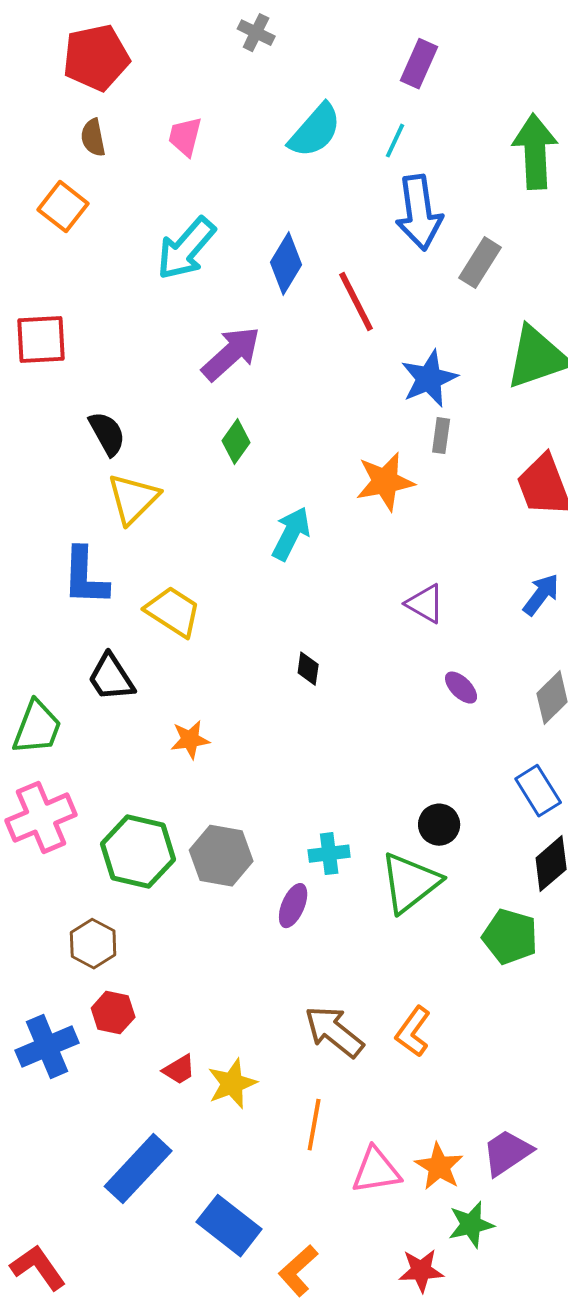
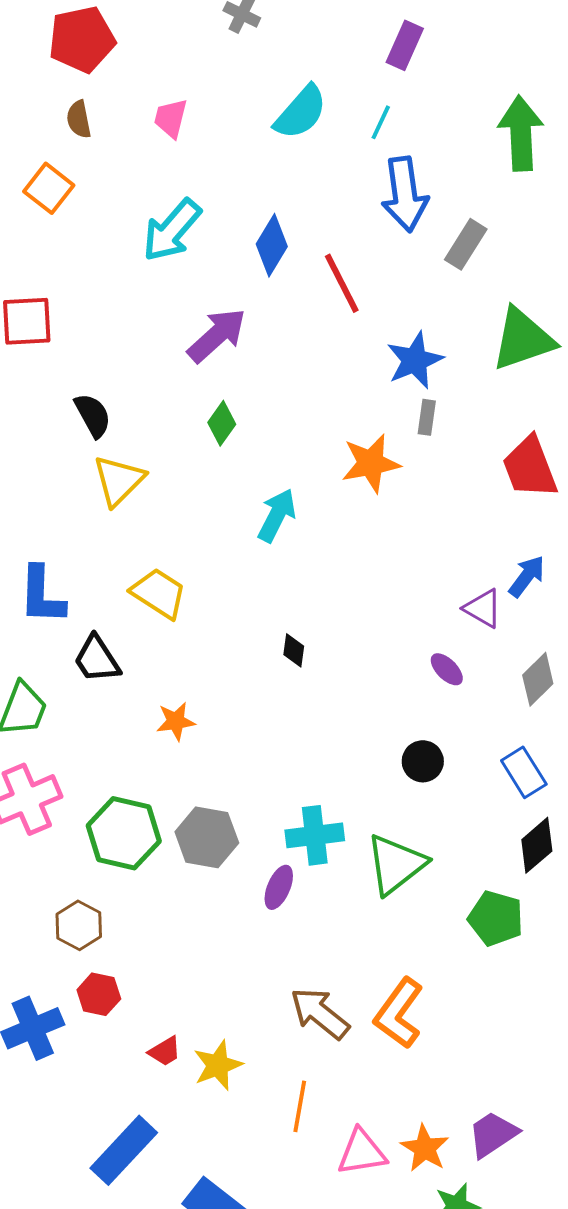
blue L-shape: (85, 577) -> (42, 595), moved
purple triangle: (425, 604) -> (483, 608), moved
black circle: (439, 825) -> (423, 761), moved
cyan cross: (329, 854) -> (315, 835), size x1.4
orange L-shape: (413, 1032) -> (399, 1013), size x1.4

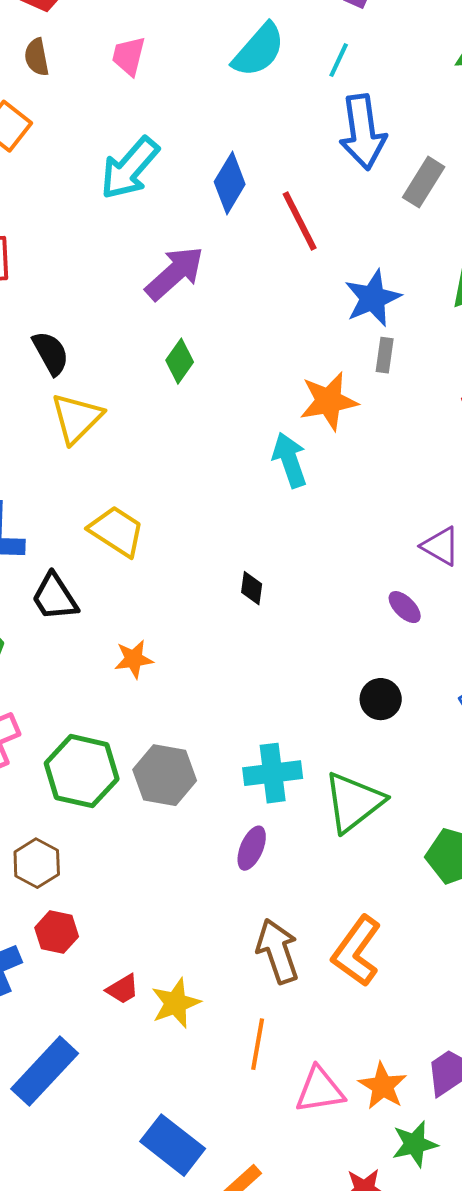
cyan arrow: (277, 515) -> (290, 460), moved, turned -46
purple ellipse: (279, 887) -> (252, 848), moved
brown arrow: (320, 1013) -> (278, 951), turned 32
blue rectangle: (124, 1150) -> (45, 1071), moved

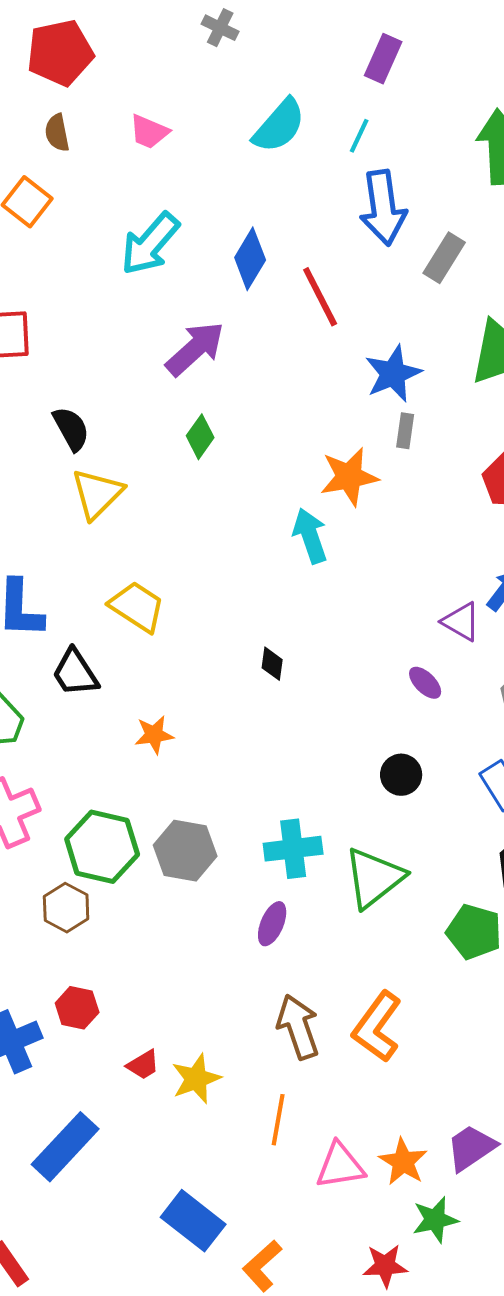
pink trapezoid: (129, 56) -> (149, 132), turned -81
brown hexagon: (37, 863) -> (66, 908), moved

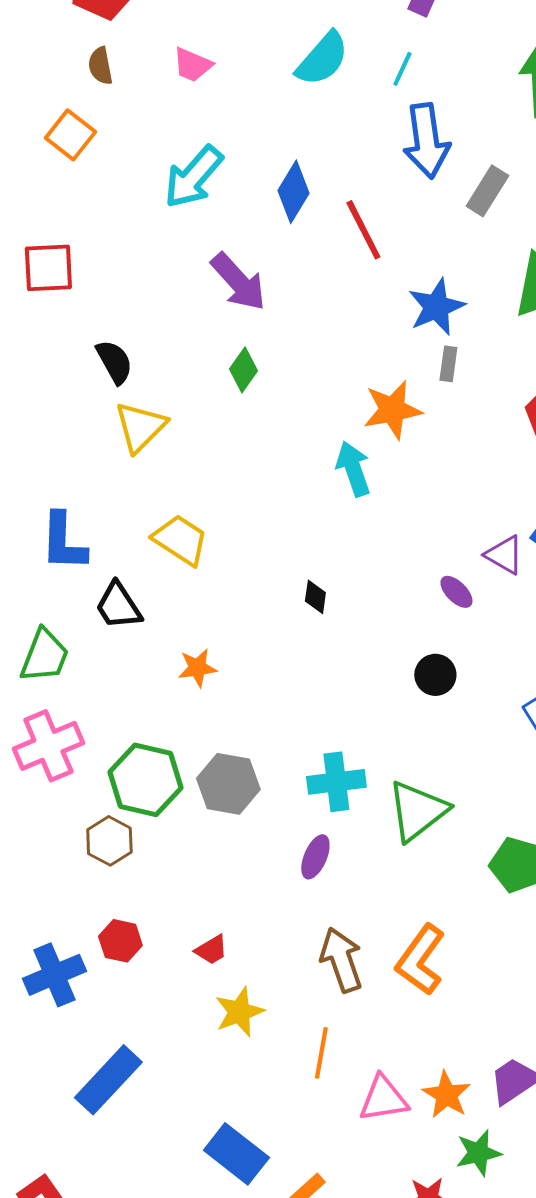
purple arrow: (195, 349) -> (238, 282), turned 90
purple ellipse: (425, 683) -> (456, 592), moved
black circle: (401, 775) -> (435, 675), moved
red trapezoid: (143, 1065) -> (211, 950), moved

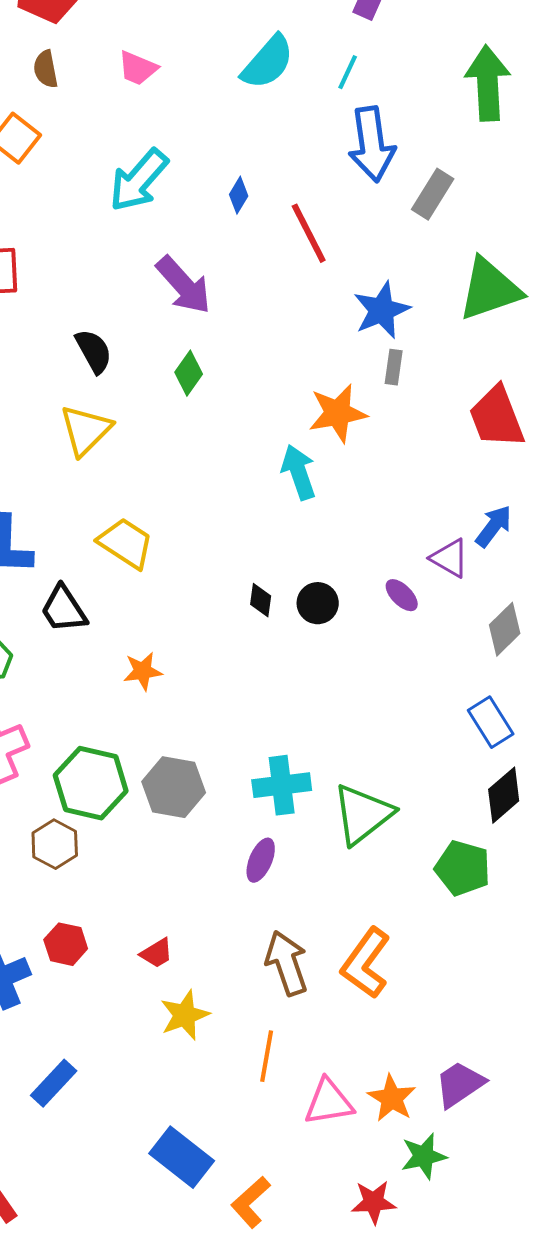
blue diamond: (293, 192) -> (239, 195), size x0.6
black semicircle: (114, 362) -> (94, 351), moved
black circle: (435, 675) -> (318, 603), moved
blue rectangle: (108, 1080) -> (54, 1083), size x0.7

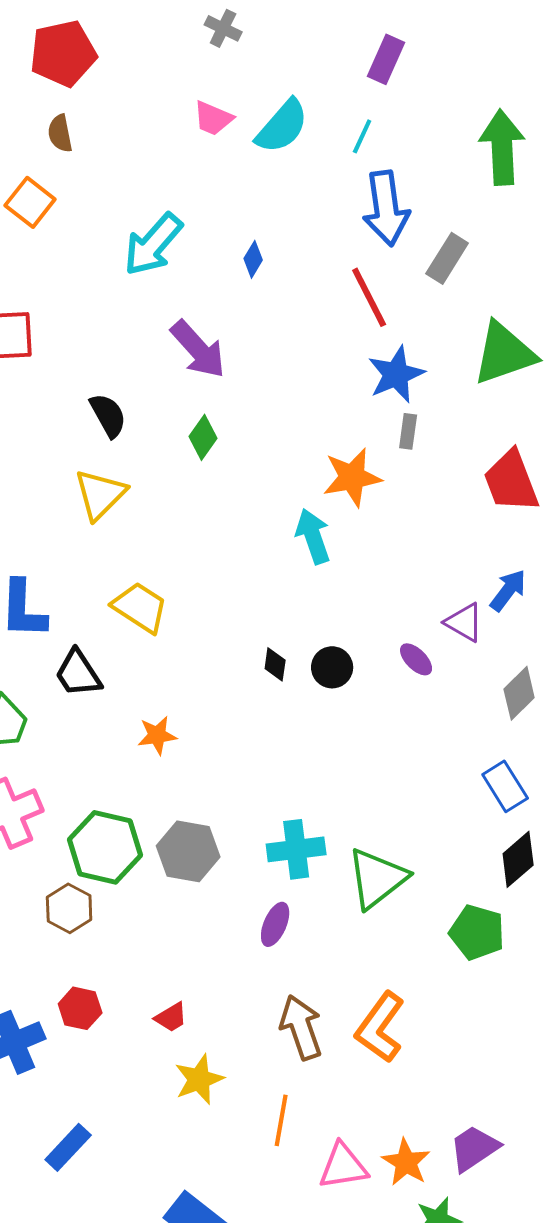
pink trapezoid: (138, 68) -> (213, 118), moved
red line: (309, 233) -> (369, 297), moved

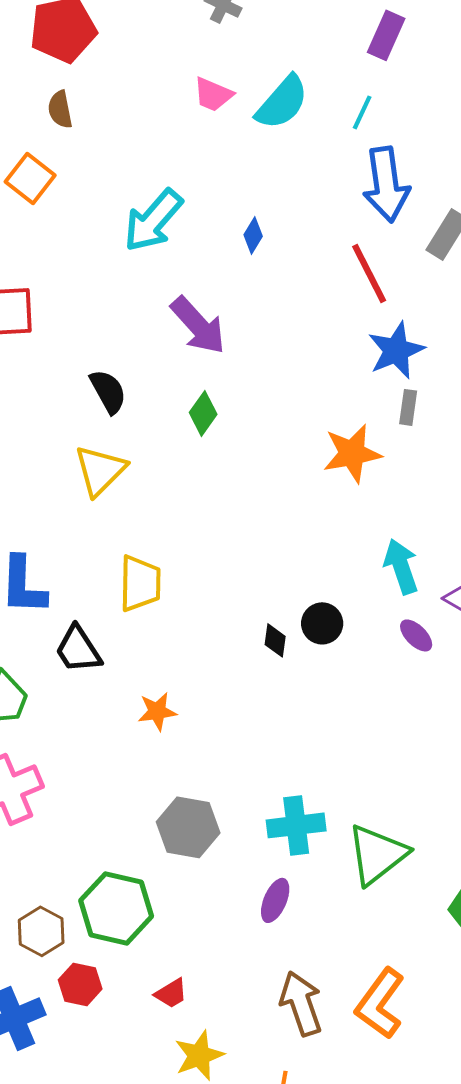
cyan arrow: (313, 536) -> (401, 566), moved
yellow trapezoid: (140, 607) -> (140, 583), turned 58
black circle: (332, 667) -> (322, 623), moved
green hexagon: (105, 847) -> (116, 908), moved
brown hexagon: (69, 908) -> (41, 931), moved

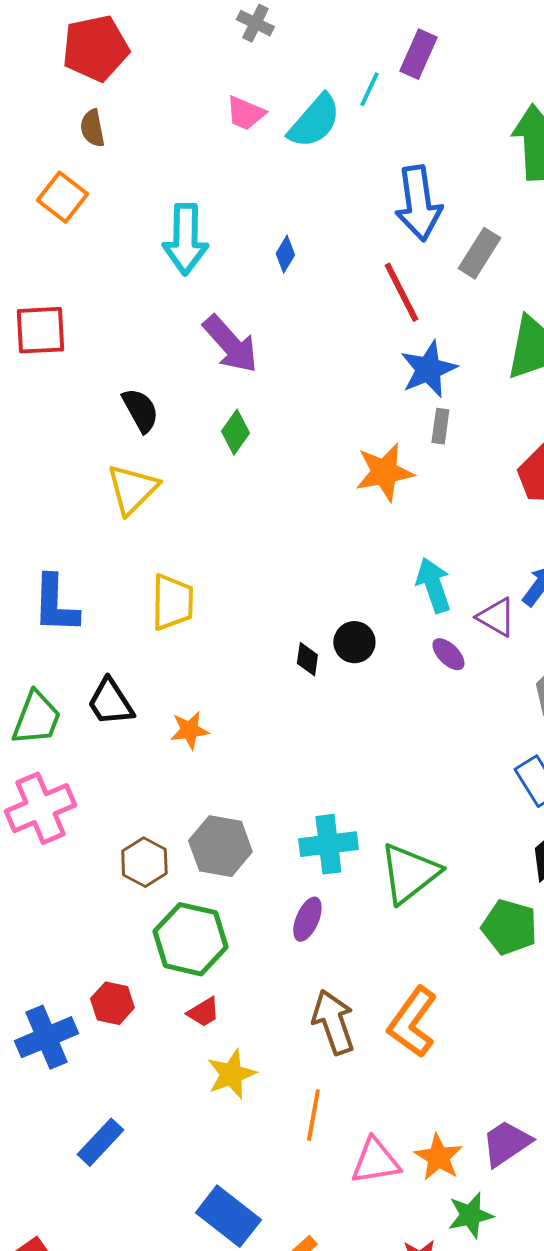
cyan line: (362, 112) -> (369, 89), moved
cyan arrow: (153, 220) -> (185, 239), turned -40
black trapezoid: (78, 649) -> (110, 702), moved
green hexagon: (116, 908) -> (190, 939), moved
brown hexagon: (41, 931) -> (144, 862), moved

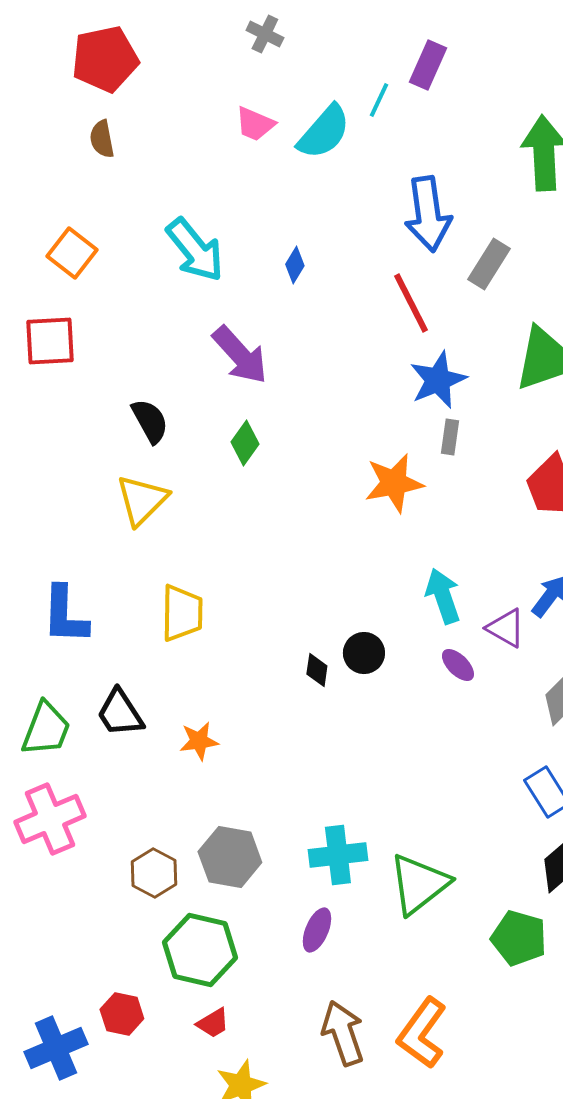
orange square: (62, 197) -> (72, 253), moved
cyan arrow: (185, 239) -> (195, 250), turned -40

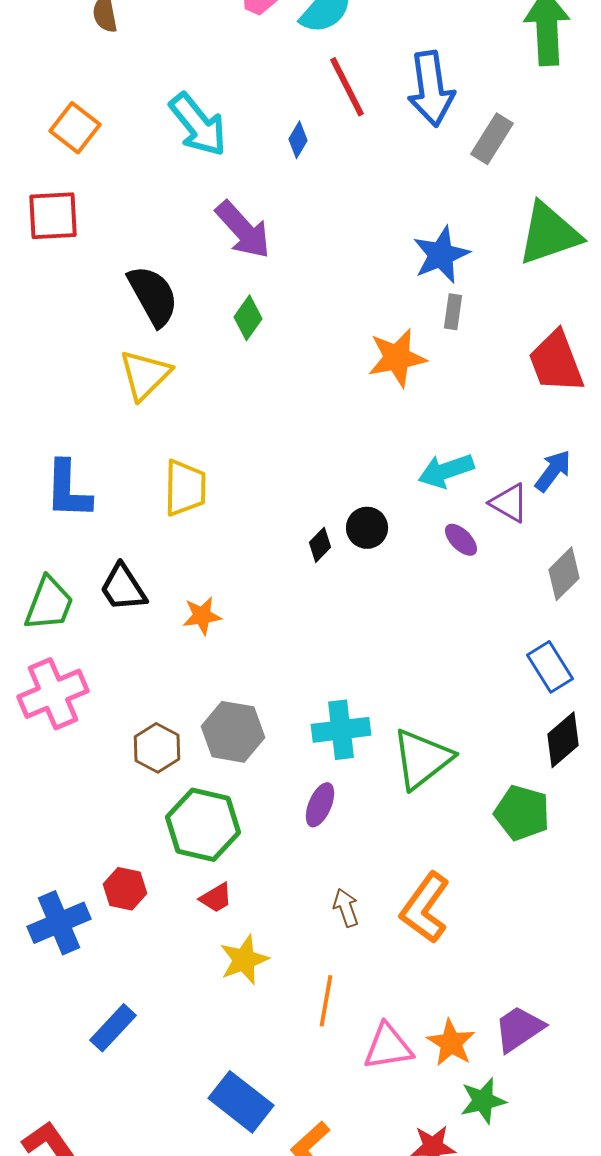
red line: (411, 303) -> (347, 87), moved
black semicircle: (150, 421) -> (153, 296), size x1.4
cyan arrow: (443, 596) -> (446, 471), turned -90
black diamond: (317, 670) -> (320, 545), turned 36
brown arrow: (343, 1033) -> (346, 908), size x0.6

